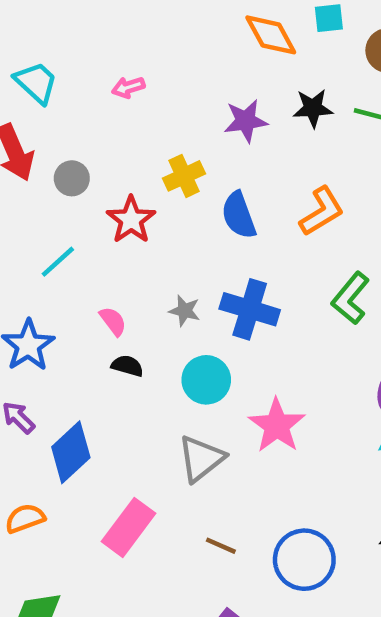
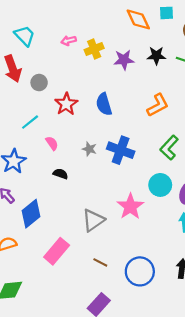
yellow cross: (184, 176) -> (94, 49), moved
blue semicircle: (239, 215) -> (104, 104), moved
pink semicircle: (113, 321) -> (52, 143), moved
cyan circle: (206, 380) -> (160, 185), moved

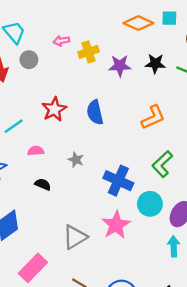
orange diamond: (138, 19) -> (138, 23), turned -44
gray circle: (39, 83) -> (29, 60), moved
pink semicircle: (52, 143) -> (36, 151), turned -64
blue cross: (121, 150) -> (118, 181), moved

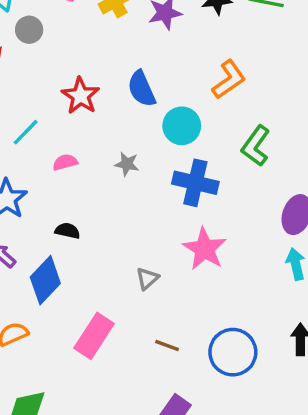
black semicircle: (43, 184) -> (67, 231), moved
cyan circle: (150, 204) -> (182, 126), moved
gray triangle: (75, 237) -> (147, 278), size x0.6

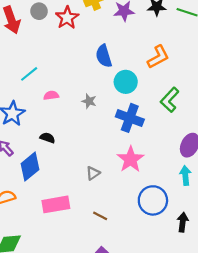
red star: (81, 96) -> (67, 18), moved
pink rectangle: (94, 336) -> (56, 204), turned 40
blue circle: (233, 352) -> (153, 200), moved

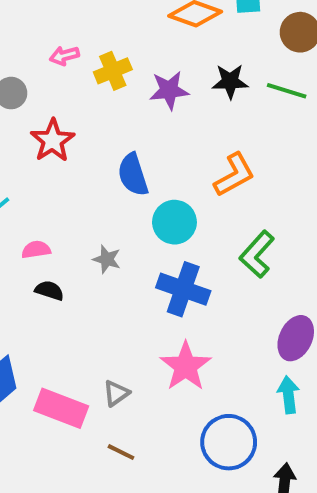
red star: (67, 18) -> (53, 141), moved
black semicircle: (47, 138) -> (49, 290), moved
pink rectangle: (56, 204) -> (61, 408), moved, turned 32
brown line: (100, 216) -> (121, 452), moved

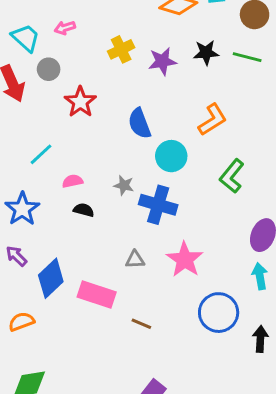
pink arrow: (64, 56) -> (65, 28), moved
blue cross: (183, 289) -> (158, 205), moved
gray triangle: (116, 393) -> (135, 260), moved, turned 36

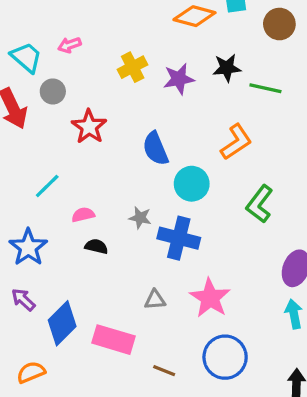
green line: (247, 57) -> (265, 88), moved
blue circle: (219, 313) -> (225, 357), moved

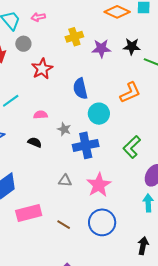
green L-shape: (260, 204) -> (132, 147), moved
pink semicircle: (83, 215) -> (40, 115), moved
blue cross: (179, 238) -> (86, 145), turned -35
pink rectangle: (113, 340) -> (29, 213), moved, turned -40

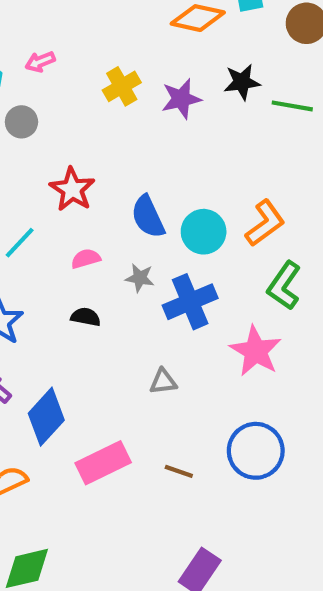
red star: (42, 69) -> (72, 189), moved
blue semicircle: (80, 89) -> (148, 217), moved
orange L-shape: (130, 93) -> (265, 223), moved
pink star: (99, 185) -> (256, 351), moved

